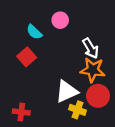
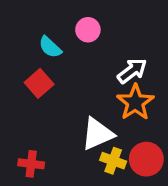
white arrow: (90, 48) -> (132, 71), turned -96
orange star: (93, 70) -> (135, 102), turned 30
red circle: (98, 96) -> (146, 159), moved

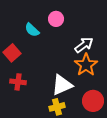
red square: (39, 83) -> (12, 53), moved
yellow cross: (113, 161) -> (57, 107), moved, turned -35
red cross: (31, 164) -> (18, 82), moved

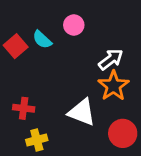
red square: (12, 53) -> (16, 46), moved
white triangle: (62, 85) -> (82, 112), turned 45
yellow cross: (57, 107) -> (37, 140), moved

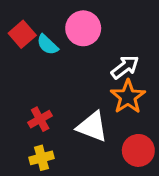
pink circle: (74, 25) -> (83, 28), size x1.5
red square: (16, 46) -> (22, 34), moved
red cross: (24, 108) -> (40, 119), moved, turned -36

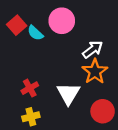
white triangle: (92, 127) -> (68, 94), turned 40

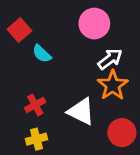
pink circle: (62, 21) -> (94, 24), moved
cyan semicircle: (35, 33) -> (42, 54), moved
white triangle: (68, 94) -> (81, 112), turned -35

